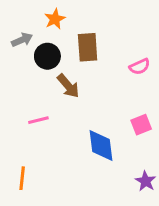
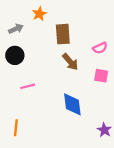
black circle: (47, 56) -> (15, 55), moved
brown arrow: (68, 86) -> (70, 62), moved
pink square: (141, 125) -> (101, 76), moved, turned 32

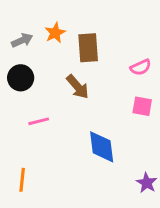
orange star: (39, 14) -> (55, 33), moved
brown arrow: (70, 62) -> (78, 87), moved

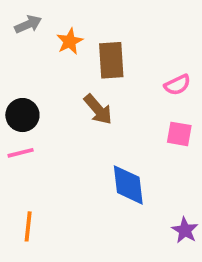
gray arrow: (22, 40) -> (28, 24), moved
black circle: (21, 78) -> (22, 115), moved
pink line: (39, 121) -> (21, 153), moved

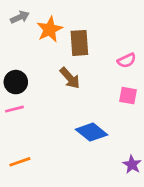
orange star: (70, 41) -> (50, 29), size x1.4
blue diamond: (128, 185) -> (91, 132), turned -44
orange line: (28, 226) -> (20, 162), turned 65

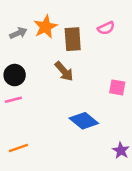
gray arrow: (20, 17) -> (18, 33), moved
pink semicircle: (127, 60) -> (106, 28), moved

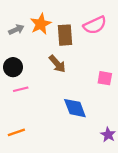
pink semicircle: (106, 28) -> (95, 25), size x1.5
pink line: (13, 100) -> (21, 89), moved
blue diamond: (84, 121) -> (75, 108), turned 30

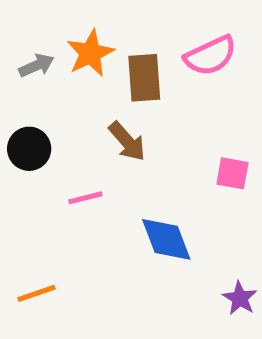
pink line: (21, 89) -> (85, 198), moved

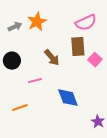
brown rectangle: (144, 78) -> (78, 47), moved
pink square: (232, 173) -> (95, 60), moved, turned 32
orange line: (36, 293) -> (20, 108), moved

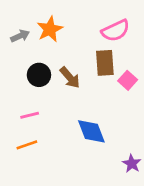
black circle: (12, 61) -> (39, 75), moved
pink line: (35, 81) -> (30, 115), moved

